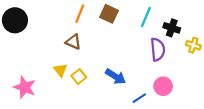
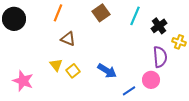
orange line: (80, 14) -> (58, 13), moved
brown square: (109, 14) -> (101, 13), turned 30
black cross: (172, 28) -> (159, 26), turned 35
purple semicircle: (158, 49) -> (160, 57), moved

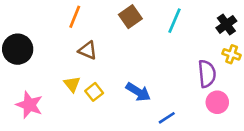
black circle: (14, 19) -> (18, 49), moved
black cross: (159, 26) -> (226, 24), moved
pink circle: (151, 80) -> (217, 102), moved

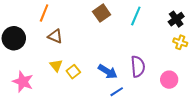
orange line: (75, 17) -> (44, 13), moved
brown triangle: (88, 50) -> (55, 36), moved
purple semicircle: (207, 74) -> (138, 66), moved
blue line: (167, 118) -> (117, 92), moved

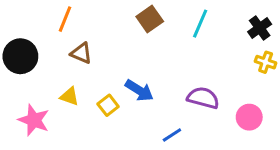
yellow triangle: (56, 65) -> (69, 96), moved, turned -32
purple semicircle: (138, 66) -> (203, 98), turned -70
blue arrow: (108, 72) -> (139, 90), moved

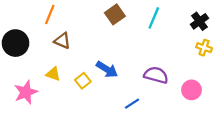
pink star: (34, 120) -> (26, 92), turned 30

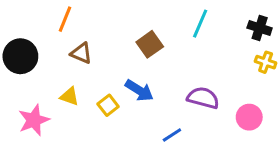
brown square: (115, 14) -> (150, 44), moved
black cross: (199, 21) -> (260, 28), turned -36

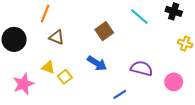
cyan line: (200, 24) -> (139, 17), turned -72
black cross: (260, 28) -> (174, 11), moved
yellow square: (108, 105) -> (65, 77), moved

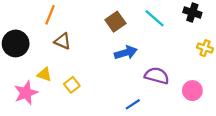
brown square: (104, 31) -> (115, 22), moved
blue arrow: (97, 63) -> (126, 53), moved, turned -48
yellow triangle: (48, 67) -> (44, 74), moved

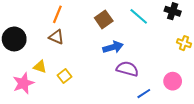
orange line: (50, 15) -> (57, 14), moved
purple semicircle: (157, 76) -> (127, 69), moved
blue line: (133, 104) -> (144, 94), moved

